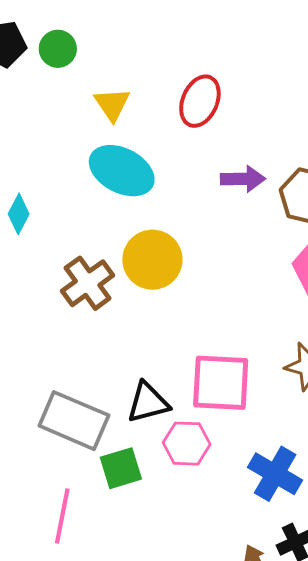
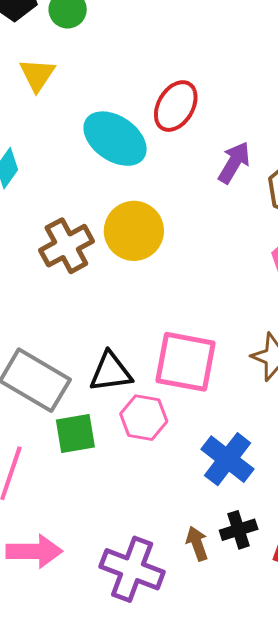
red ellipse: (200, 101) -> (176, 106), moved
yellow triangle: (112, 104) -> (37, 75), moved
purple arrow: (243, 179) -> (234, 163), turned -66

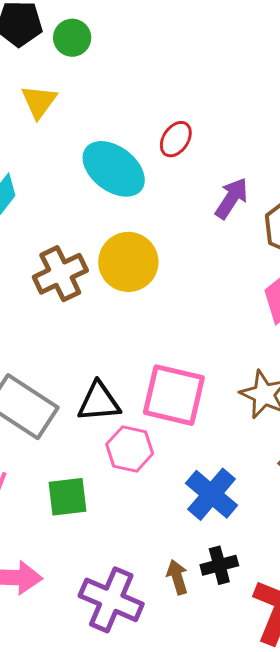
red ellipse: (176, 106) -> (176, 139), size x0.7
green square: (75, 434) -> (68, 497), moved

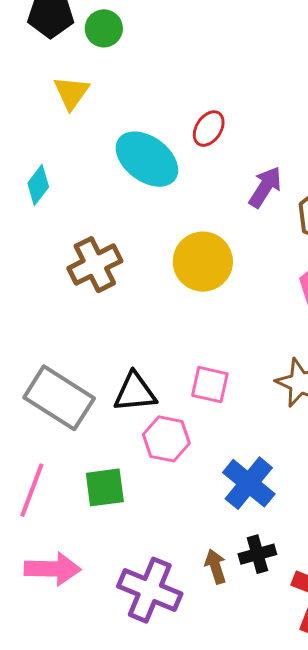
yellow circle: (128, 262) -> (203, 262), moved
pink square: (174, 395) -> (210, 385), size x0.6

